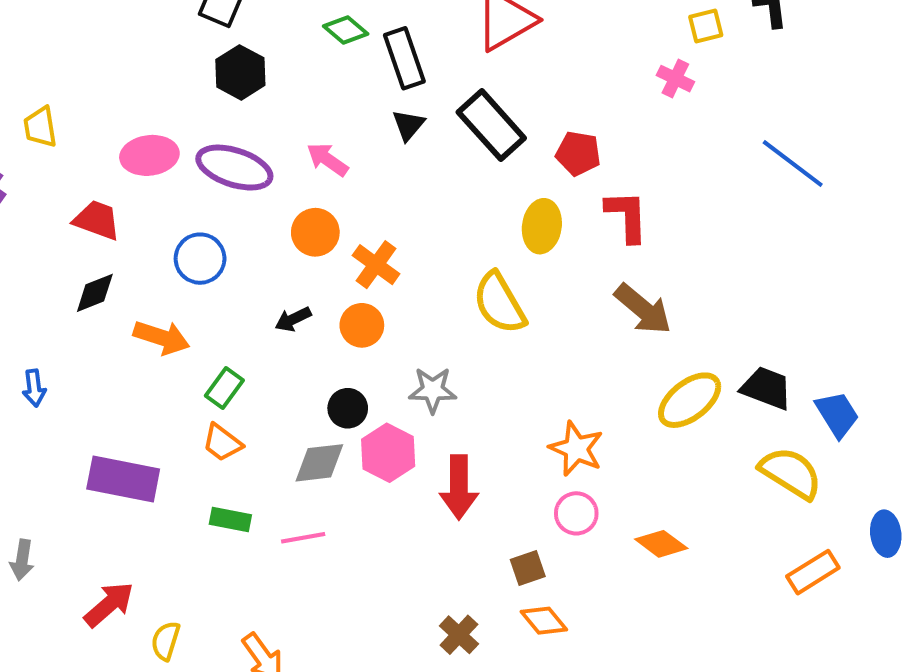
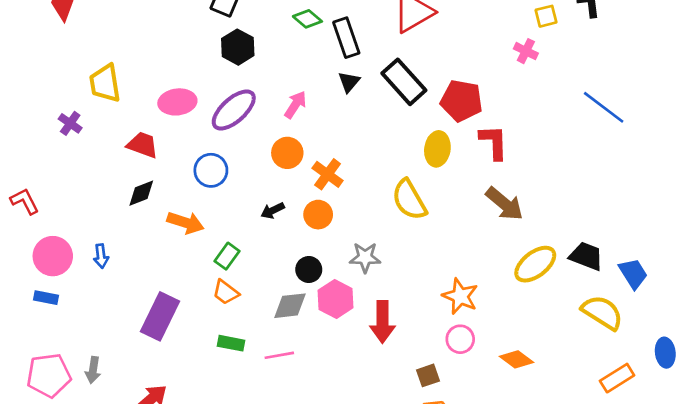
yellow trapezoid: (40, 127) -> (105, 83), size x1.4
red pentagon: (578, 153) -> (462, 101), size x1.4
pink arrow: (327, 159) -> (295, 105), turned 88
purple ellipse: (234, 168) -> (234, 110), turned -60
purple rectangle: (123, 479) -> (160, 316), turned -75

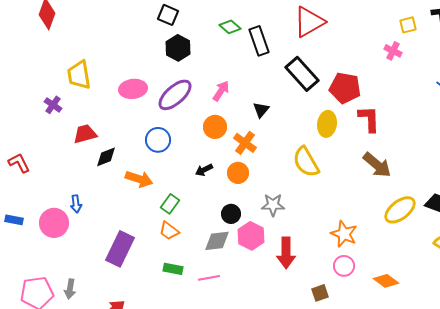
black triangle: (349, 82) -> (261, 110), moved
red trapezoid: (143, 145) -> (85, 134), moved, turned -35
pink circle: (53, 256) -> (54, 223), moved
blue rectangle: (46, 298) -> (14, 220), moved

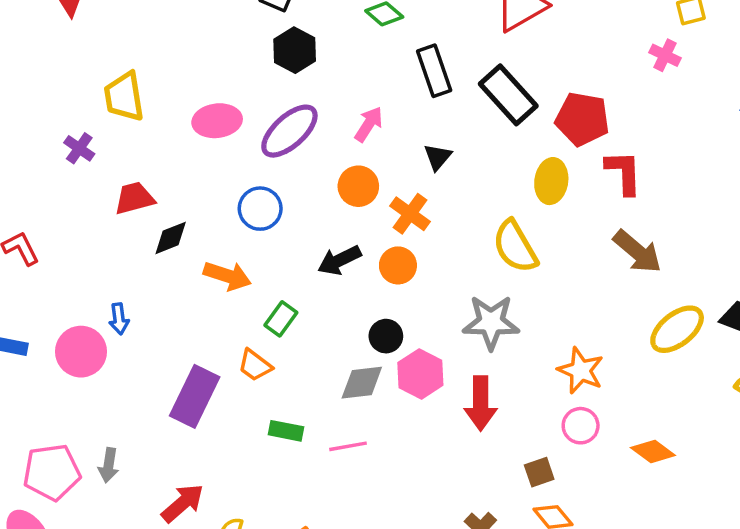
black rectangle: (259, 41) -> (434, 71), moved
black arrow: (204, 170) -> (339, 260), size x1.4
gray star: (273, 205) -> (491, 322), moved, size x1.4
orange trapezoid: (169, 231) -> (255, 365), moved

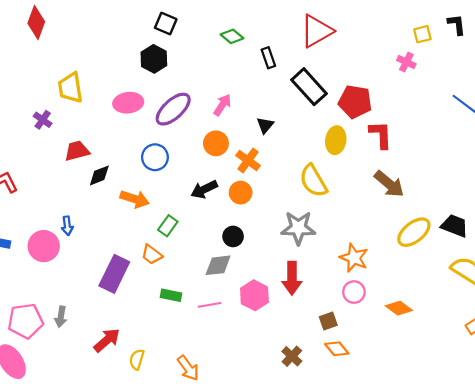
black hexagon: (295, 50) -> (154, 59), moved
black rectangle: (434, 71) -> (268, 58), moved, size x0.7
pink hexagon: (420, 374) -> (254, 295), moved

